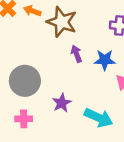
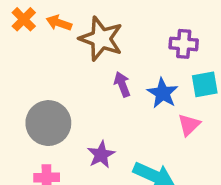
blue star: (105, 60) -> (163, 93), turned 30

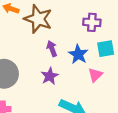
purple star: (101, 155) -> (50, 76), moved

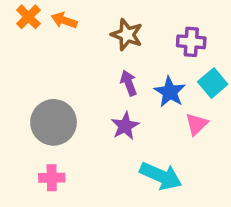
brown star: (38, 19) -> (127, 35), moved, size x0.7
cyan square: (106, 49) -> (213, 83), turned -30

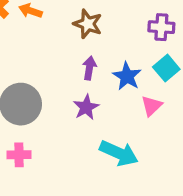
purple cross: (191, 42) -> (161, 27), moved
purple arrow: (129, 83) -> (89, 68), turned 30

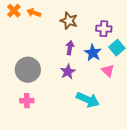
purple cross: (161, 27) -> (104, 29), moved
pink triangle: (152, 106) -> (108, 71), turned -32

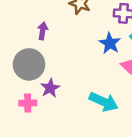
purple arrow: (70, 48) -> (43, 31), moved
purple star: (68, 72) -> (50, 88), moved

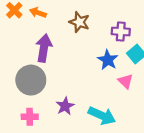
purple arrow: (43, 31) -> (44, 48), size x1.6
purple star: (50, 88) -> (65, 106), moved

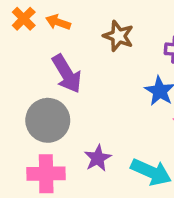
purple arrow: (44, 48) -> (67, 74), turned 140
pink cross: (30, 117) -> (46, 174), size x1.5

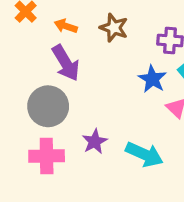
orange arrow: (58, 22) -> (66, 26), moved

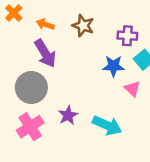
blue star: (152, 79) -> (113, 66), turned -30
pink cross: (47, 156) -> (30, 127), turned -32

